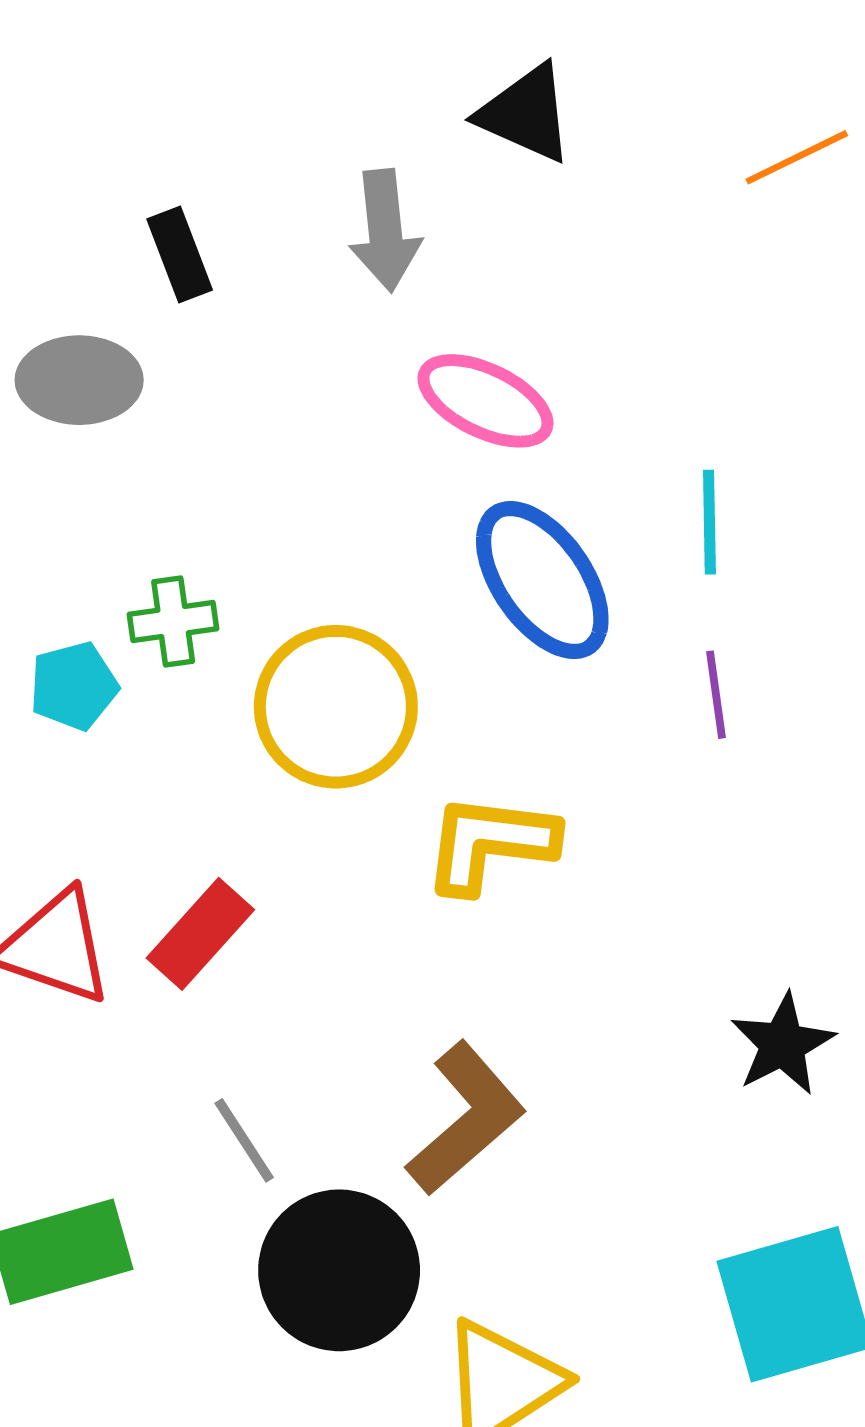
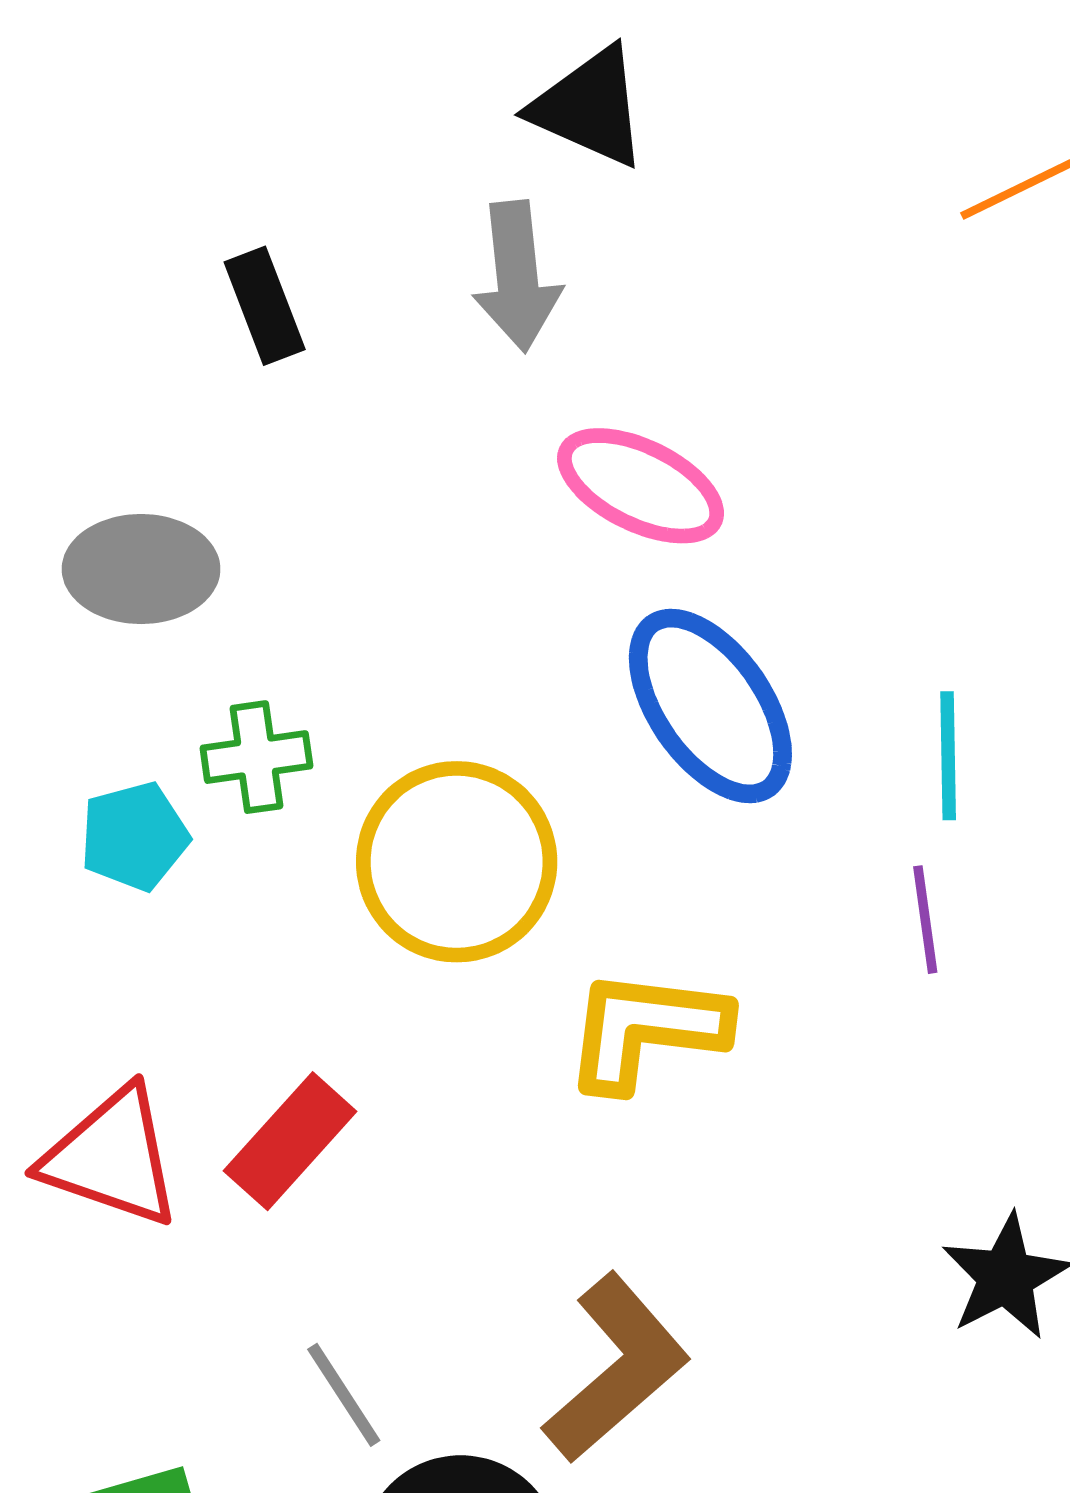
black triangle: (526, 114) -> (590, 107), moved
gray ellipse: (79, 380) -> (141, 569), moved
cyan line: (709, 522) -> (948, 756), moved
purple line: (716, 695) -> (925, 920), moved

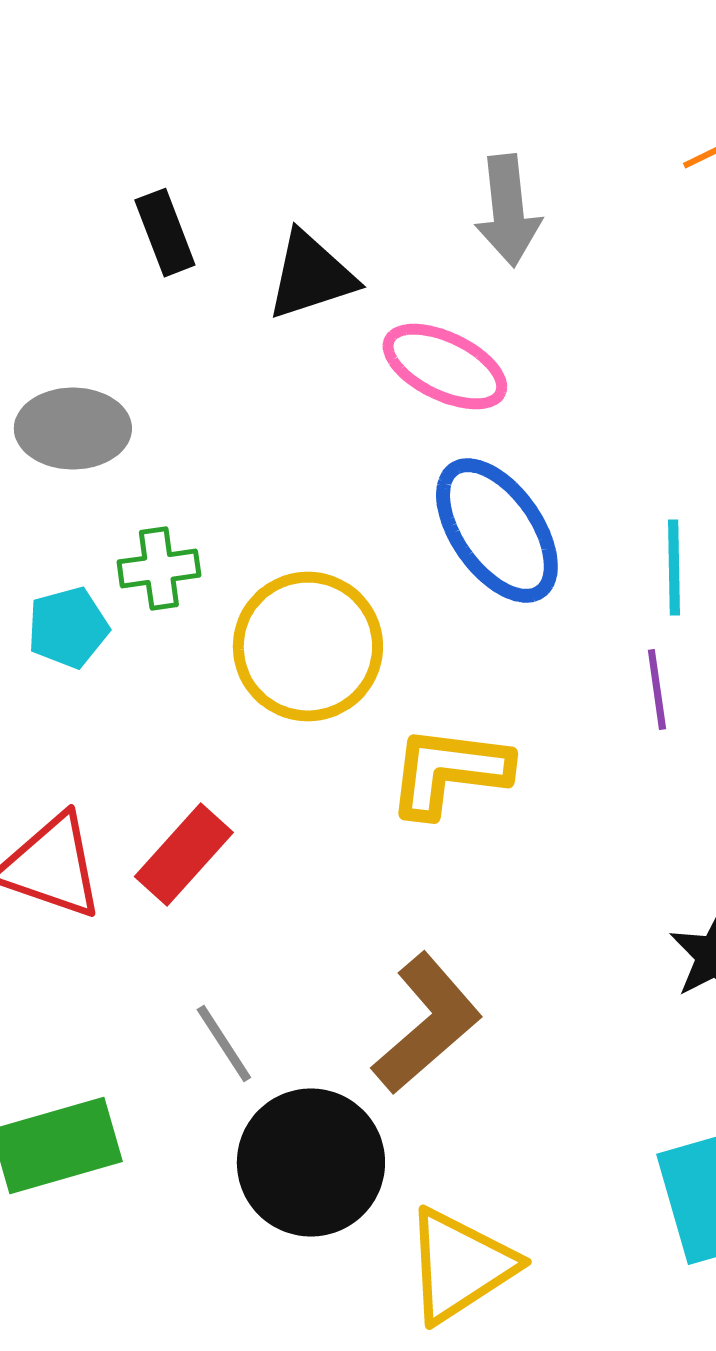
black triangle: (590, 107) -> (311, 276), moved, turned -42
gray arrow: (517, 276) -> (508, 211), moved

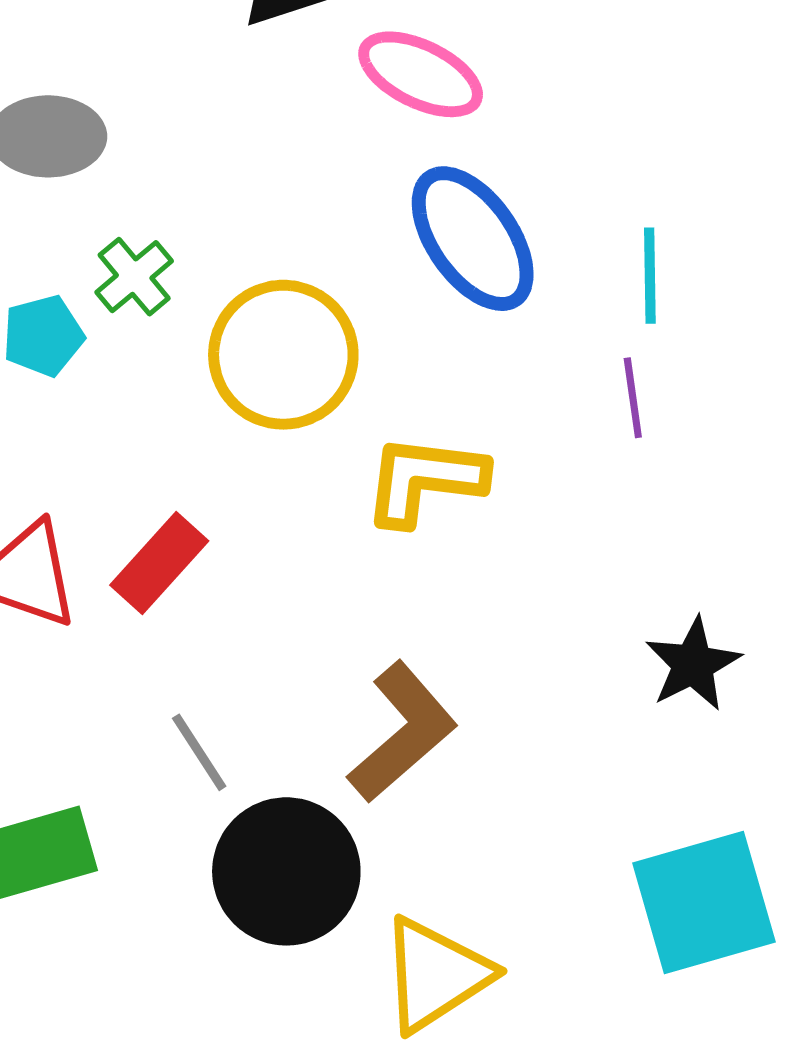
green cross: (159, 569) -> (134, 277), turned -32

